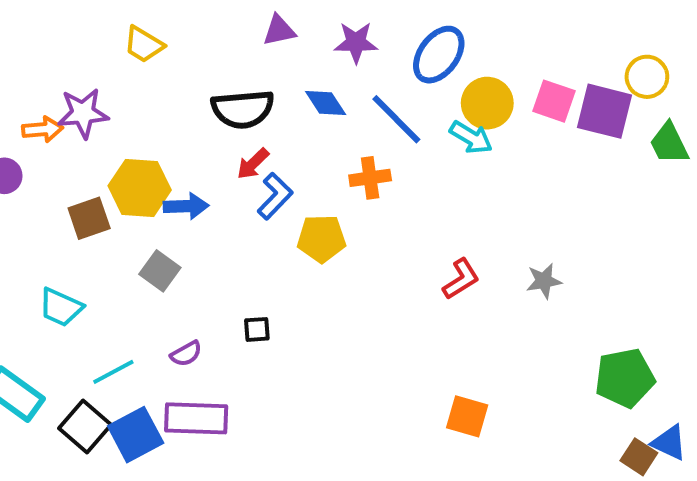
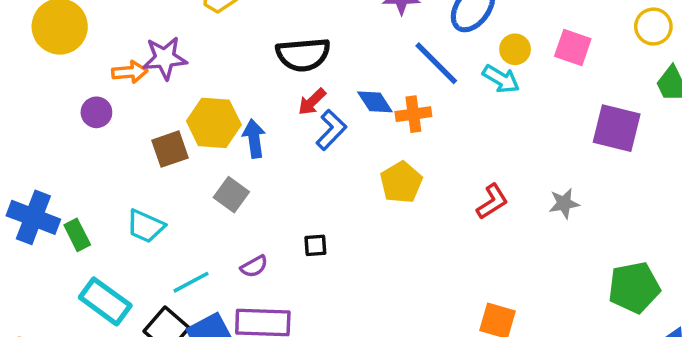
blue diamond: (326, 103) -> (375, 102), moved
yellow circle: (487, 103) -> (515, 49), size x0.7
purple square: (604, 111) -> (617, 128), moved
blue arrow: (186, 206) -> (254, 139), turned -96
yellow pentagon: (322, 238) -> (401, 182), moved, turned -30

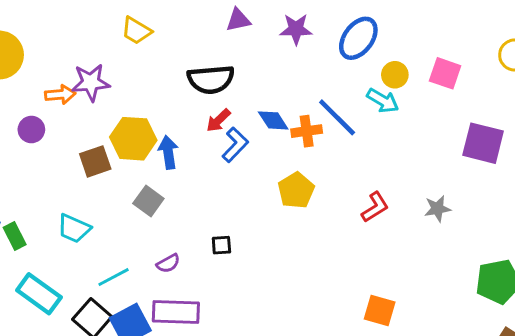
blue line: (436, 63) -> (337, 117), moved

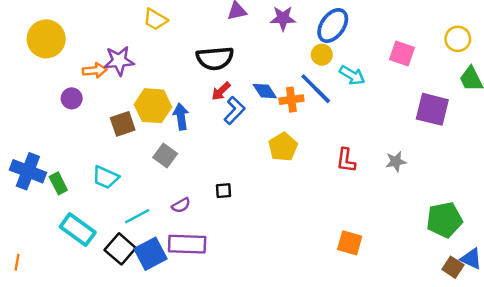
yellow circle: (395, 75) -> (322, 55), moved
red L-shape: (375, 207) -> (346, 160), turned 130

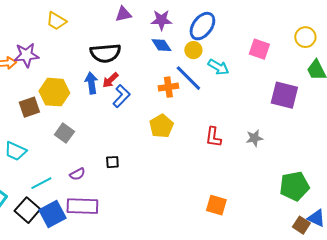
blue diamond: (265, 91) -> (161, 45), moved
blue arrow: (181, 117) -> (91, 83), moved

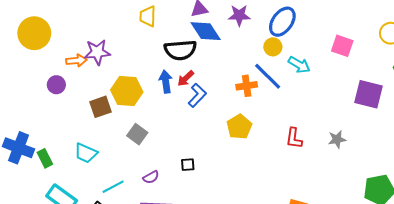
yellow trapezoid: (56, 21) -> (148, 16), moved, turned 60
blue diamond: (161, 45) -> (206, 31), moved, size x1.4

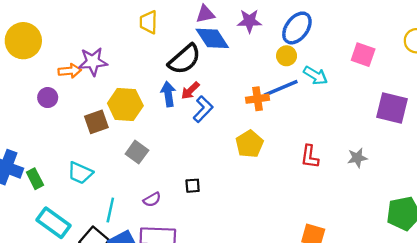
black semicircle: (180, 50) -> (184, 59), turned -36
blue line: (268, 76) -> (281, 88), turned -68
cyan line: (113, 187) -> (110, 210), turned -50

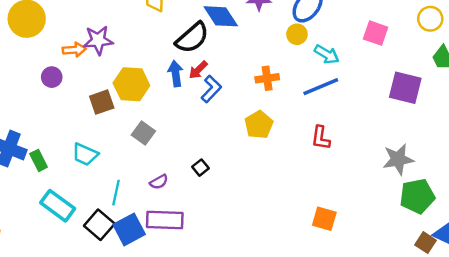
blue line: (281, 88) -> (321, 87), moved
gray star: (357, 158) -> (398, 159), moved, size x1.5
black square: (193, 186) -> (201, 168), turned -35

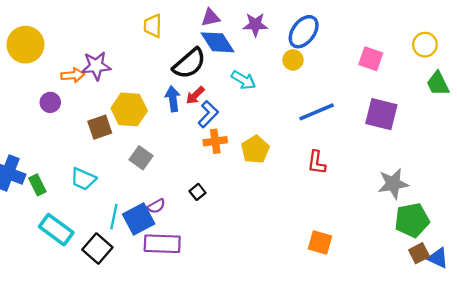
cyan arrow: (327, 54) -> (243, 80), moved
orange cross: (267, 78) -> (215, 141), moved
purple square: (405, 88) -> (381, 114), moved
blue square: (129, 229) -> (139, 219), moved
brown square: (426, 243) -> (419, 253), moved, turned 30

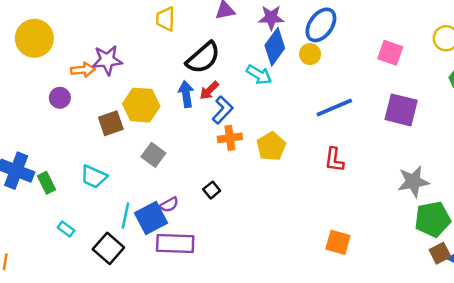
blue diamond: (218, 42) -> (275, 47), moved, turned 69
cyan rectangle: (56, 230) -> (66, 229), size x0.5

